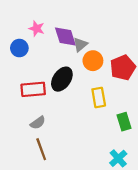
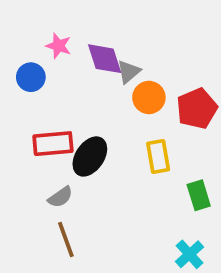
black ellipse: (62, 79) -> (90, 156), moved

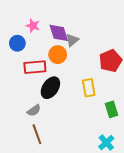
orange circle: (149, 97) -> (58, 55), moved
red rectangle: (53, 144) -> (35, 67), moved

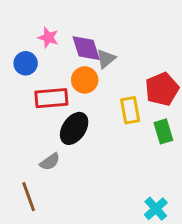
yellow rectangle: (89, 88) -> (130, 110), moved
green rectangle: (111, 109) -> (163, 131), moved
brown line: (37, 134) -> (29, 197), moved

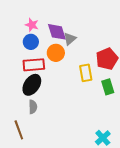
blue circle: (26, 63) -> (31, 42), moved
black ellipse: (74, 128) -> (32, 85), moved
gray semicircle: (50, 162) -> (33, 107), turned -56

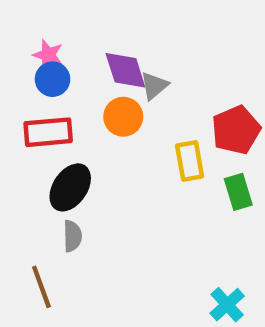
pink star: (32, 25) -> (48, 55), moved
blue circle: (31, 42) -> (53, 79), moved
red rectangle: (34, 65) -> (48, 132), moved

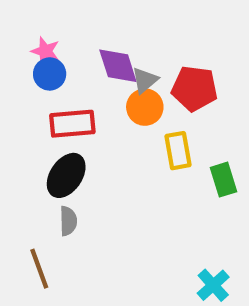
orange circle: (123, 117) -> (145, 107), moved
red pentagon: (236, 130) -> (195, 88), moved, turned 30
red rectangle: (48, 132) -> (72, 124), moved

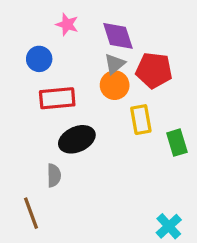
pink star: (45, 51) -> (67, 24), moved
purple diamond: (118, 66) -> (118, 36), moved
black ellipse: (66, 175) -> (77, 139), moved, turned 32

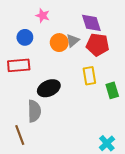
purple diamond: (118, 36) -> (91, 23), moved
orange circle: (115, 85) -> (59, 43), moved
red rectangle: (57, 98) -> (19, 65), moved
gray semicircle: (54, 175) -> (34, 111), size x1.5

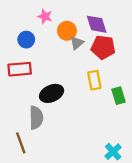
orange circle: (59, 43) -> (67, 31), moved

